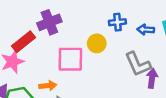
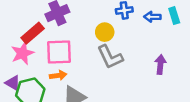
pink square: (70, 59) -> (59, 52), moved
gray L-shape: (138, 64) -> (110, 57), moved

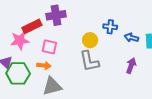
pink square: (59, 52) -> (49, 47), size x0.7
purple arrow: (160, 64) -> (131, 66), moved

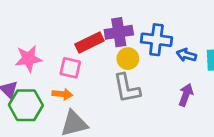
purple cross: (56, 15) -> (119, 32), moved
red rectangle: (32, 26) -> (89, 43), moved
blue cross: (110, 27) -> (156, 40), size x1.5

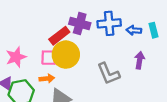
purple cross: (119, 32) -> (80, 23), turned 36
yellow circle: (128, 59) -> (66, 55), moved, size x1.6
gray L-shape: (127, 88) -> (108, 74), moved

